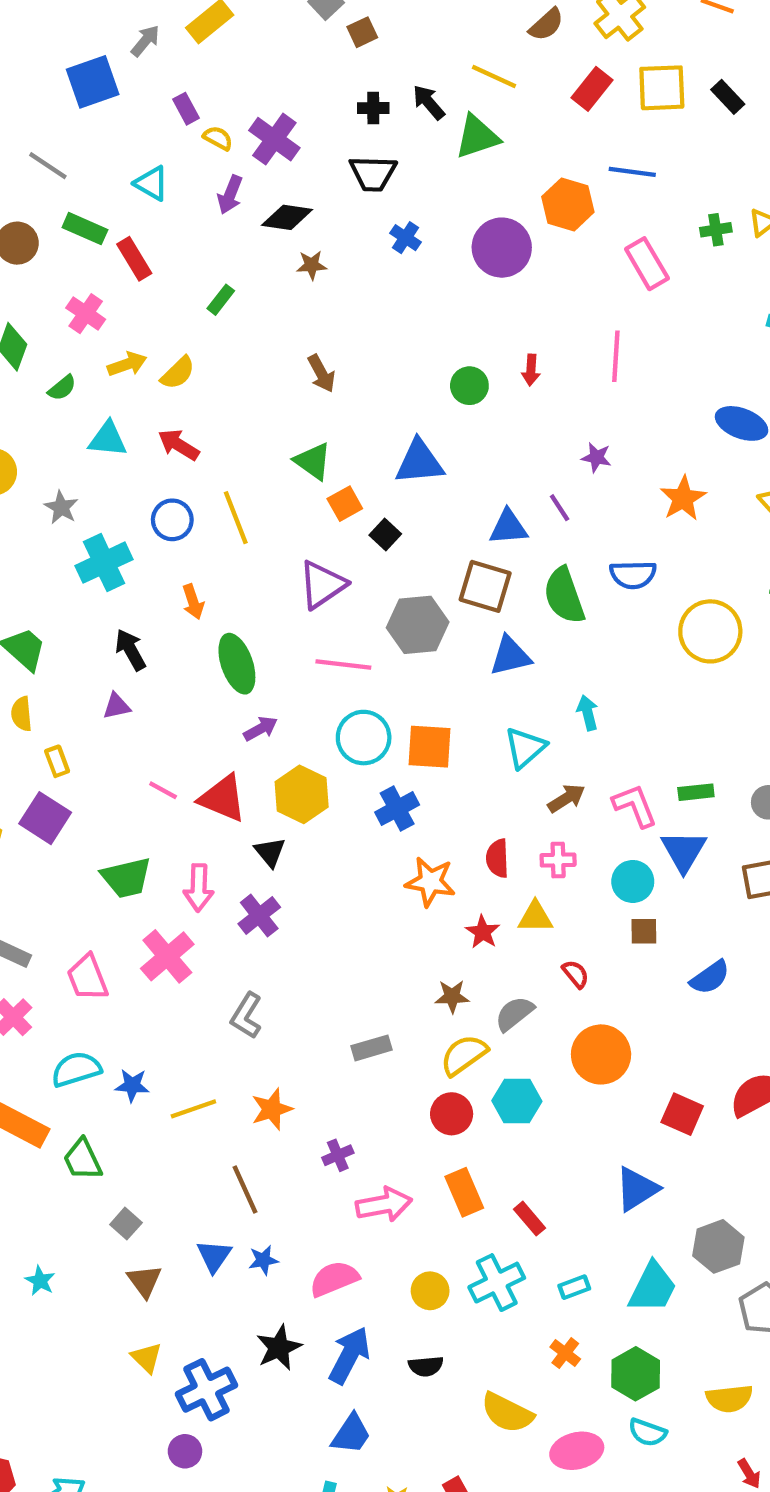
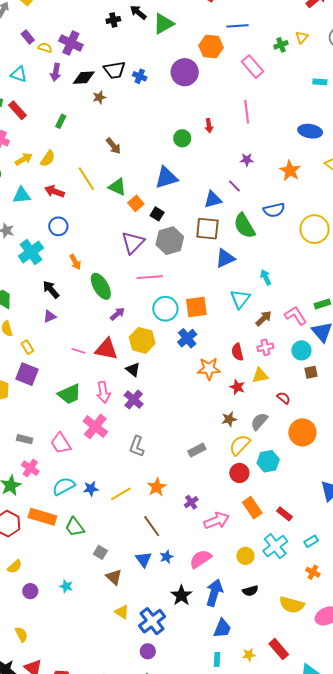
black trapezoid: (373, 173) -> (115, 70), moved
yellow line: (236, 518) -> (86, 179), moved
gray hexagon: (418, 625) -> (170, 241), moved

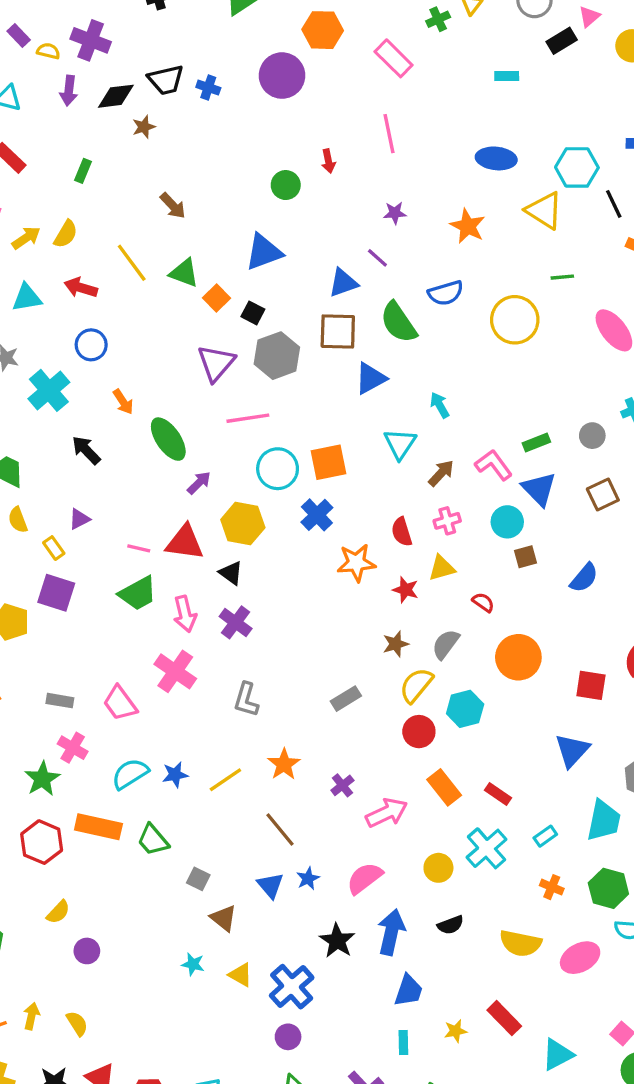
purple triangle: (50, 317) -> (79, 519), moved
green trapezoid: (69, 394) -> (138, 593), moved
cyan star: (66, 586) -> (193, 964), moved

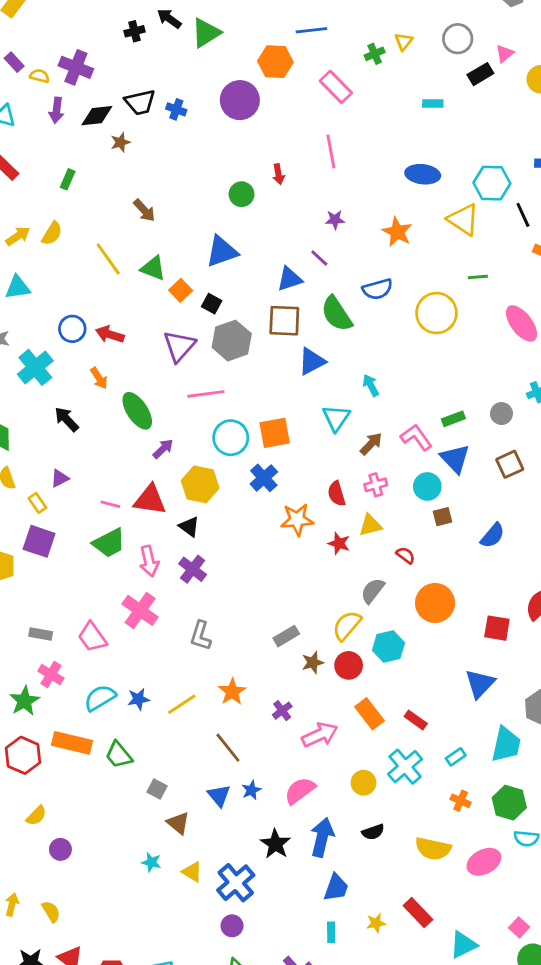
red arrow: (81, 288) -> (110, 334), moved
brown star: (396, 644) -> (313, 663), moved

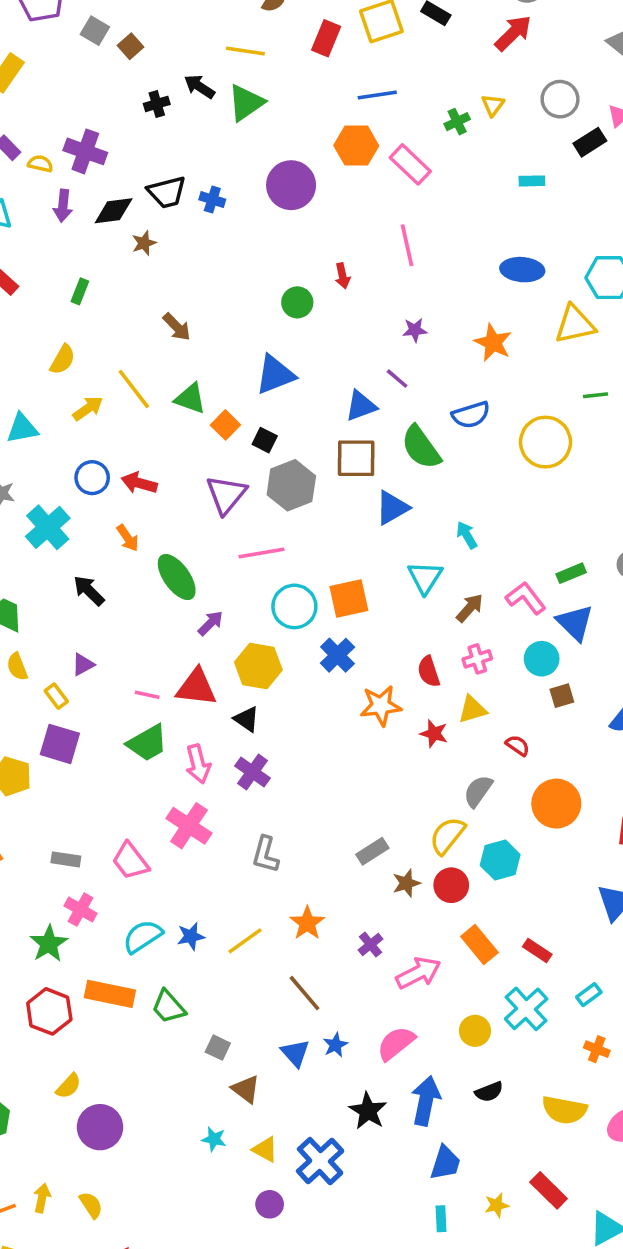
orange hexagon: (275, 62) -> (356, 146), moved
yellow triangle: (463, 220) -> (575, 324), turned -44
yellow arrow: (18, 236) -> (88, 408), moved
purple circle: (60, 849) -> (100, 1127), size x1.6
purple circle: (232, 926) -> (270, 1204), moved

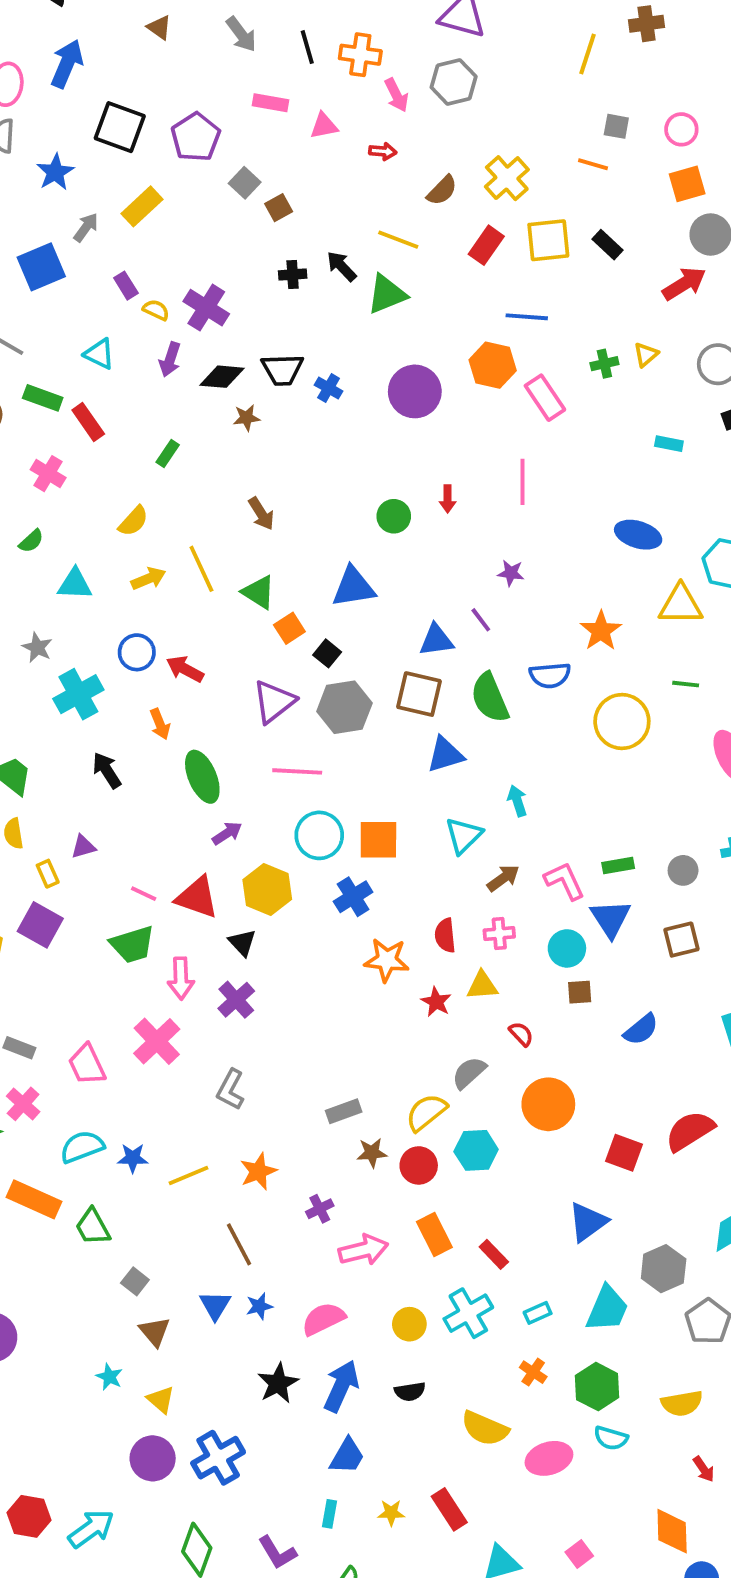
orange star: (493, 343) -> (601, 631), moved
blue cross: (320, 1161) -> (218, 1458), moved
purple circle: (270, 1204) -> (153, 1458), size x1.5

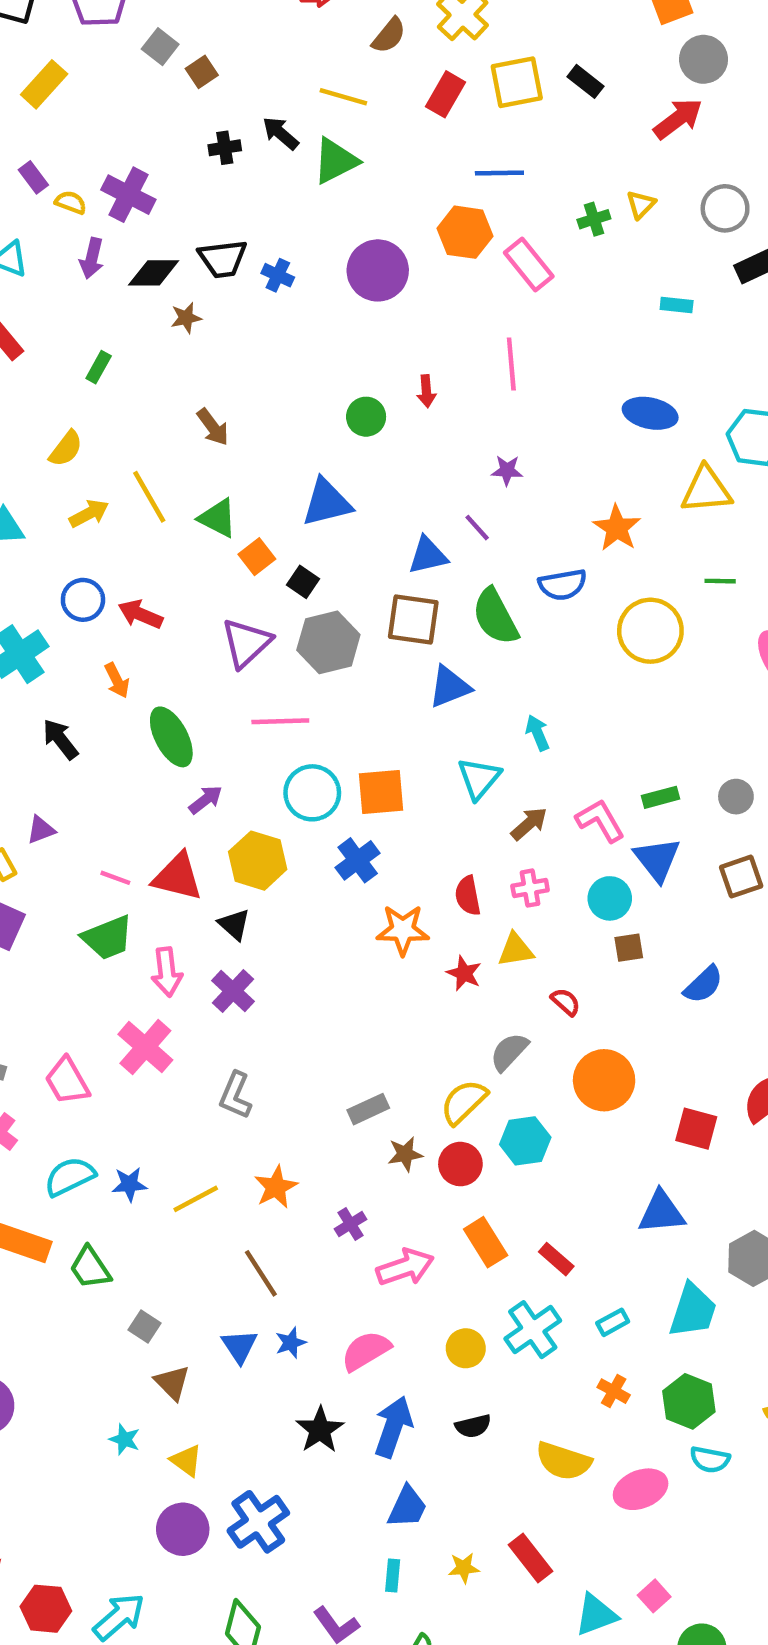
blue triangle: (588, 1222) -> (661, 1212), turned 36
pink square: (579, 1554) -> (654, 1596), moved

